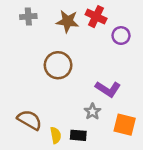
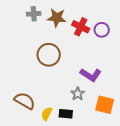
gray cross: (28, 17) -> (34, 14), moved
red cross: (96, 17) -> (81, 27), moved
yellow semicircle: (56, 135) -> (47, 114), turned -144

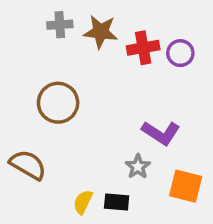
red cross: (81, 27) -> (143, 48), turned -36
brown circle: (49, 55) -> (58, 103), moved
brown semicircle: (25, 101) -> (28, 165), moved

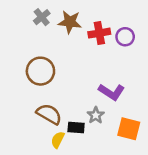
gray cross: (60, 25) -> (42, 17), turned -35
brown semicircle: (28, 165) -> (49, 114), moved
black rectangle: (117, 202) -> (76, 128), moved

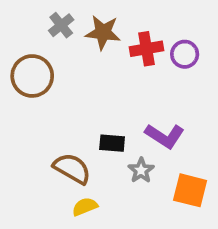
brown circle: (40, 71) -> (32, 76), moved
black rectangle: (76, 128) -> (112, 143), moved
yellow semicircle: (58, 140) -> (85, 207), turned 42

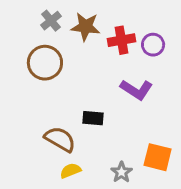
brown circle: (32, 76) -> (45, 63), moved
purple L-shape: (165, 136) -> (137, 90), moved
gray star: (141, 170) -> (121, 172), moved

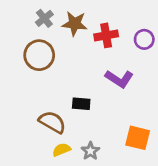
purple circle: (153, 45) -> (144, 39), moved
gray star: (121, 172) -> (90, 151), moved

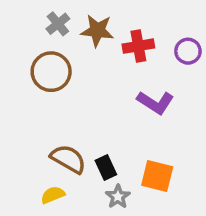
black rectangle: (81, 104) -> (106, 167), moved, turned 60
orange square: (138, 138) -> (157, 176), moved
yellow semicircle: (61, 150) -> (53, 195), moved

